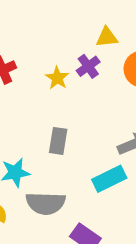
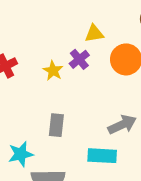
cyan rectangle: (109, 179) -> (102, 156), turned 32

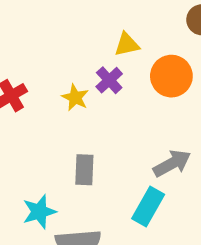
cyan rectangle: (102, 156) -> (148, 206), turned -60

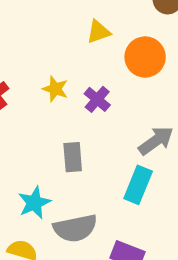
purple cross: (109, 80) -> (97, 99), moved

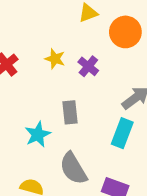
cyan star: (34, 203) -> (38, 134), moved
gray semicircle: (75, 228) -> (73, 168), turned 72

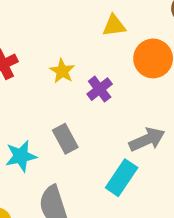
gray rectangle: (70, 112) -> (65, 139), turned -35

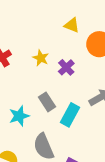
yellow triangle: (114, 26) -> (72, 25), turned 35
cyan rectangle: (122, 178) -> (70, 115), moved

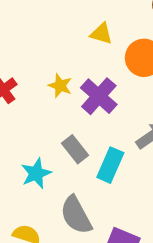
purple cross: (66, 67) -> (99, 96), size x1.5

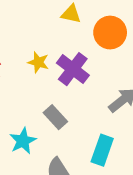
cyan rectangle: (110, 165) -> (102, 150), moved

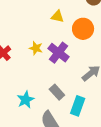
gray rectangle: (55, 117) -> (57, 92), moved

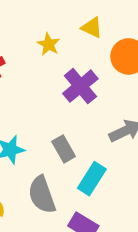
yellow star: (36, 48) -> (49, 44), moved

